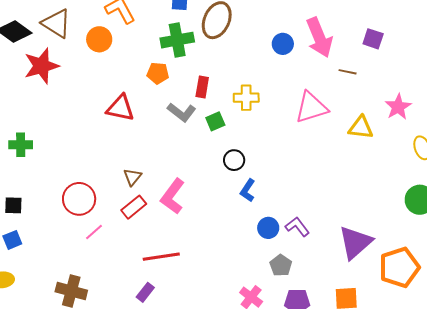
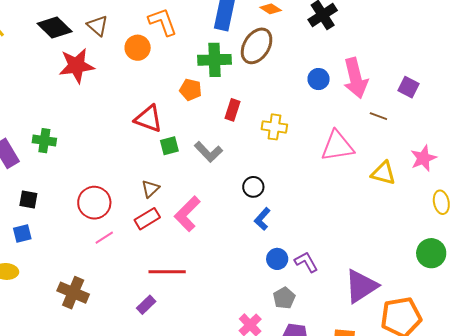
brown triangle: (56, 23) -> (98, 26), size x0.7
gray L-shape: (182, 112) -> (208, 152), moved
green square: (215, 121) -> (169, 146), moved

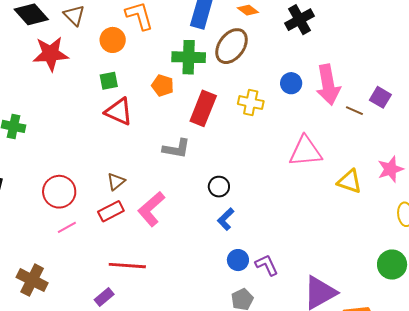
red rectangle: (232, 110) -> (203, 108), size x1.6
brown line: (378, 116) -> (354, 111), moved
yellow cross: (274, 127) -> (251, 103), moved
green square: (169, 146) -> (109, 81), moved
gray L-shape: (208, 152) -> (176, 149), turned -40

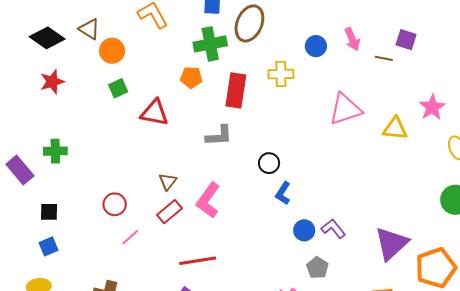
orange circle: (113, 40) -> (112, 51), moved
red star: (51, 54) -> (52, 82), moved, size x0.7
green square: (109, 81) -> (118, 88), moved
pink arrow: (328, 85) -> (352, 39), size x0.6
red circle: (59, 192) -> (115, 204), size x0.7

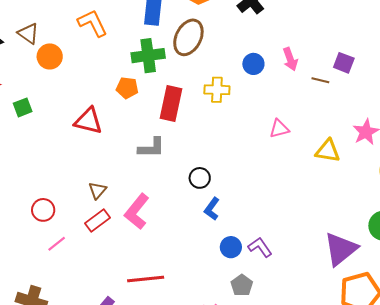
green square: (118, 88) -> (23, 107), moved
pink triangle: (345, 109) -> (279, 129), size x0.6
purple triangle: (391, 244) -> (341, 249), moved
red line: (198, 261) -> (146, 279), moved

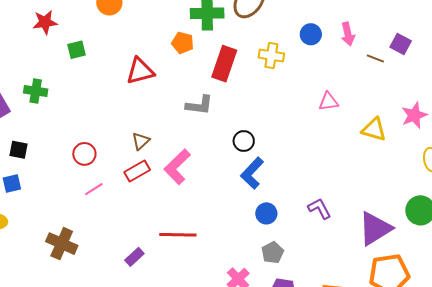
red triangle: (88, 121) -> (140, 71), turned -36
blue L-shape: (212, 209) -> (252, 173), size x1.4
purple L-shape: (260, 247) -> (319, 208), moved

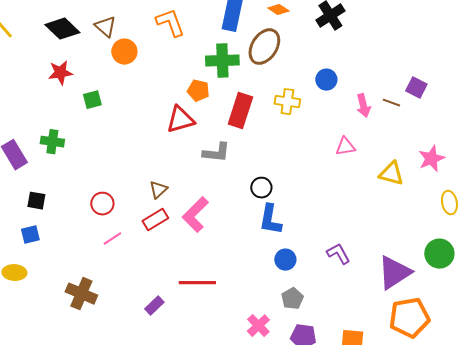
pink arrow: (348, 34) -> (363, 106), moved
red triangle: (140, 71) -> (180, 120), moved
blue L-shape: (252, 173) -> (270, 220), turned -32

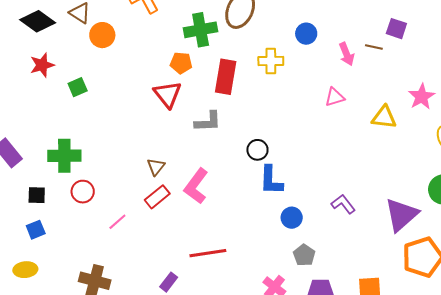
red triangle: (180, 120) -> (168, 94), turned -44
green cross: (52, 142) -> (64, 156), moved, size x1.4
red circle: (102, 204) -> (83, 192), moved

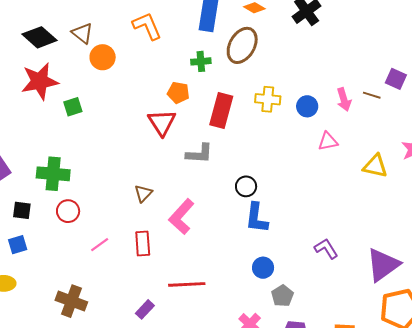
green cross: (201, 30) -> (201, 61), size x0.6
blue circle: (306, 34) -> (307, 106), moved
red star: (42, 65) -> (40, 81), size x1.5
red rectangle: (157, 197) -> (143, 244), moved, turned -60
blue circle: (292, 218) -> (263, 268), moved

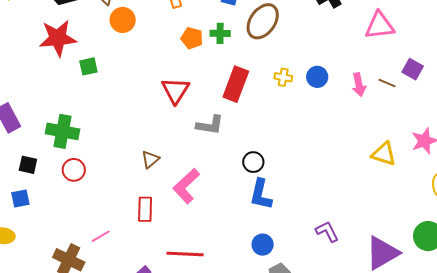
orange pentagon: (178, 93) -> (192, 38), moved
yellow cross: (268, 99) -> (283, 77), size x0.7
blue circle: (307, 106) -> (317, 77), moved
pink triangle: (328, 141) -> (380, 26), moved, size x1.5
pink line: (100, 245) -> (101, 236), moved

